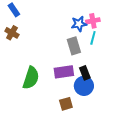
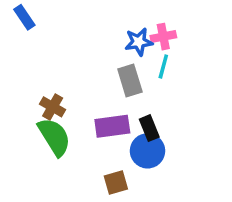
brown cross: (12, 33) -> (53, 107), moved
green semicircle: (31, 78) -> (54, 137), turned -50

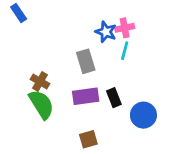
blue star: (139, 42) -> (106, 32), turned 30
gray rectangle: (130, 81) -> (86, 61), moved
blue circle: (147, 151) -> (143, 115), moved

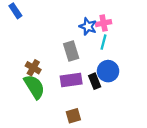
blue circle: (143, 115) -> (108, 71), moved

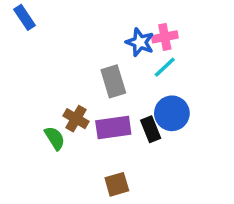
cyan line: (104, 42) -> (165, 67), turned 32
brown cross: (33, 68) -> (76, 119), moved
green semicircle: (34, 87) -> (55, 138), size x0.6

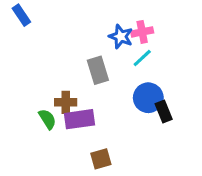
brown cross: (76, 119) -> (66, 102), turned -30
purple rectangle: (113, 128) -> (79, 119), moved
black rectangle: (151, 129) -> (164, 111), moved

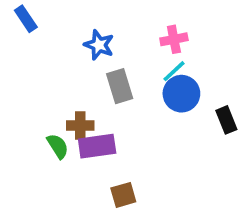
blue star: (121, 37) -> (99, 45), moved
blue circle: (148, 98) -> (181, 94), moved
black rectangle: (164, 111) -> (226, 120), moved

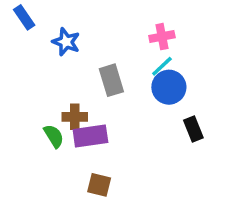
blue star: (99, 45) -> (66, 42), moved
black rectangle: (226, 120) -> (193, 129), moved
brown square: (123, 195) -> (99, 185), moved, turned 30

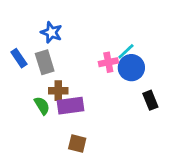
blue rectangle: (24, 17) -> (19, 58), moved
pink cross: (162, 37) -> (108, 62), moved
gray rectangle: (111, 80) -> (45, 62), moved

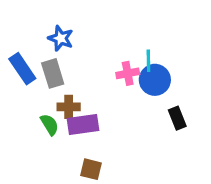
cyan line: (126, 51) -> (148, 61), turned -48
blue rectangle: (19, 58) -> (22, 69), size x1.4

